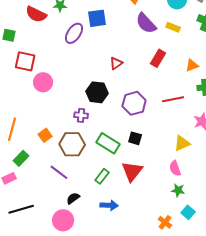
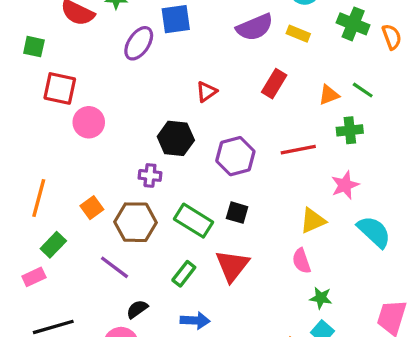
purple semicircle: (146, 23) -> (255, 27), turned -70
green star: (178, 190) -> (321, 298), moved

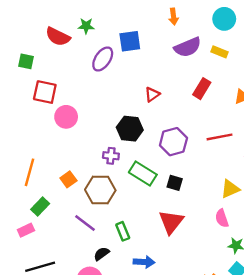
green rectangle: (193, 221) -> (143, 173), moved
green rectangle: (184, 274) -> (123, 231), moved, turned -60

